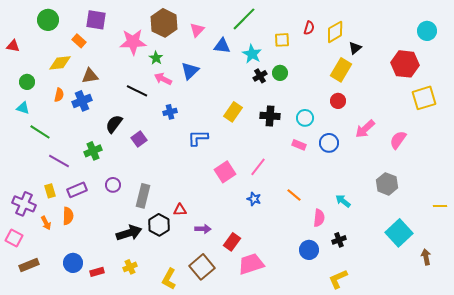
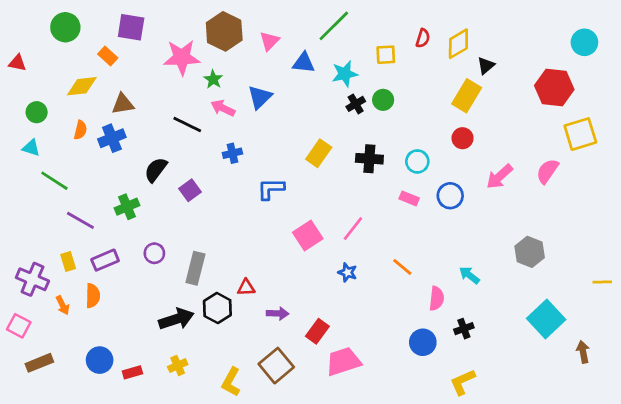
cyan star: (252, 54) -> (345, 74), turned 30
pink semicircle: (398, 140) -> (547, 171), moved

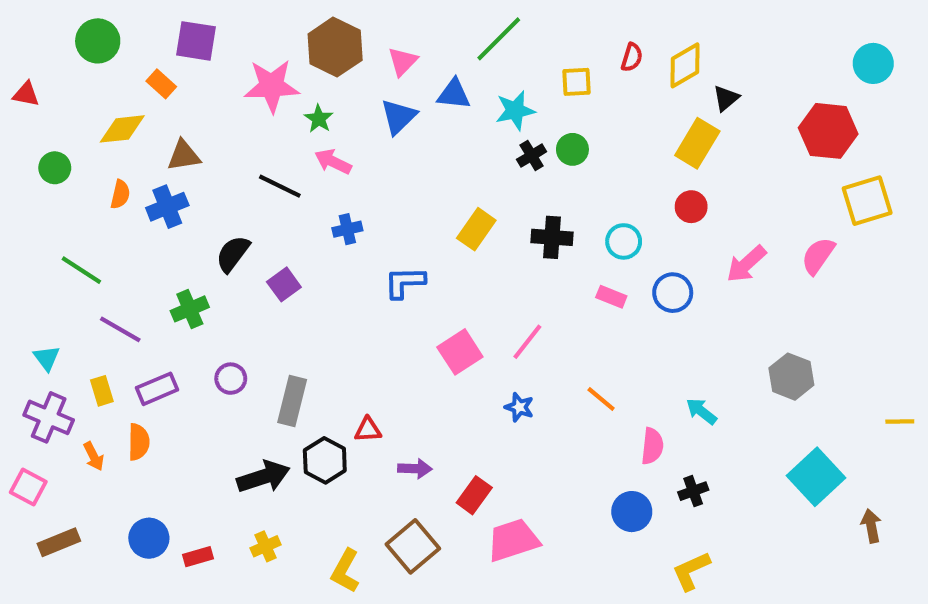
blue triangle: (260, 97) -> (399, 117), moved
cyan triangle: (31, 148) -> (47, 358), moved, turned 36

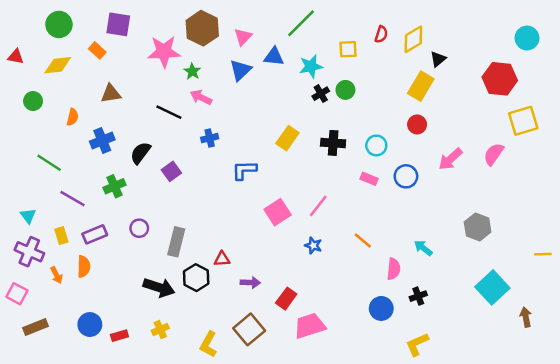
yellow diamond: (122, 129) -> (58, 65), moved
blue cross: (167, 207) -> (102, 141), moved
black arrow: (263, 477) -> (159, 287), turned 36

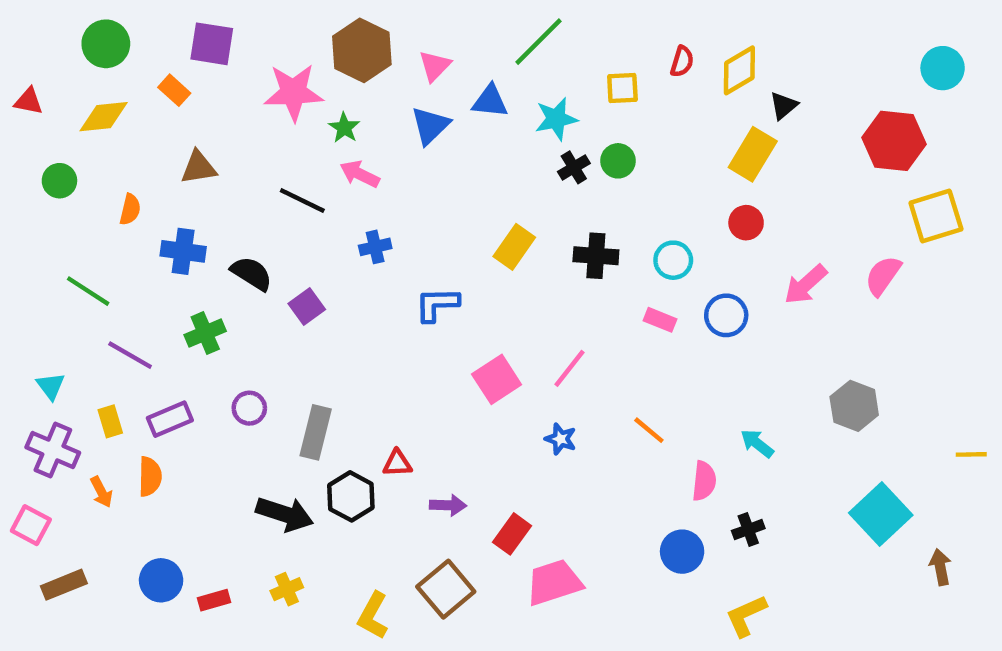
blue cross: (102, 141) -> (183, 251), turned 30
black semicircle: (140, 153) -> (252, 273), turned 85

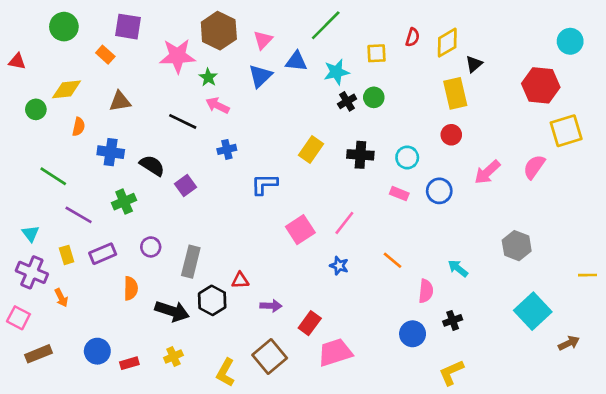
yellow diamond: (104, 117) -> (67, 89), moved
yellow rectangle: (753, 154) -> (455, 93), turned -44
orange semicircle: (150, 477) -> (131, 288), moved
brown arrow: (940, 567) -> (569, 343), turned 75

